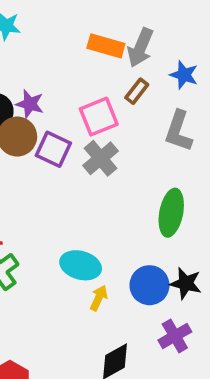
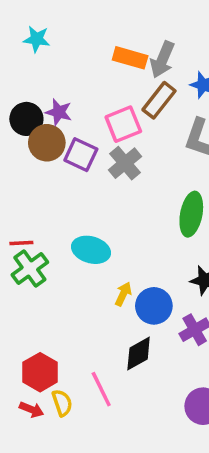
brown rectangle: (137, 91) -> (159, 100), size x1.5
cyan ellipse: (81, 265) -> (91, 250), moved
blue circle: (149, 285) -> (154, 306), moved

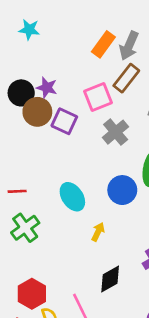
orange rectangle: (130, 58) -> (103, 44), turned -70
gray cross: (125, 163) -> (116, 132), moved
cyan ellipse: (91, 250) -> (72, 197), turned 40
green cross: (30, 269) -> (25, 228), moved
blue circle: (154, 306) -> (122, 190), moved

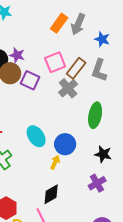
brown rectangle: (126, 78) -> (76, 68), moved
blue circle: (122, 190) -> (65, 144), moved
black diamond: (110, 279) -> (51, 194), moved

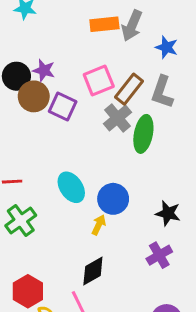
orange rectangle: (59, 23) -> (104, 24), turned 48
green ellipse: (95, 115) -> (143, 134), moved

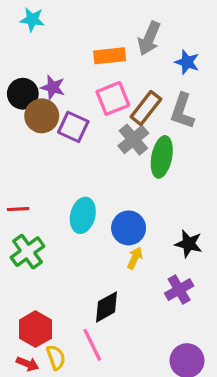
orange rectangle: (104, 24) -> (110, 56), moved
cyan ellipse: (71, 187) -> (83, 215), turned 48
yellow arrow: (99, 225) -> (135, 258), moved

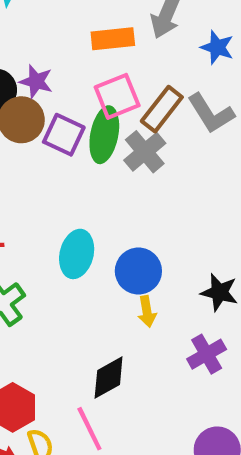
gray L-shape: (182, 111) -> (211, 113), turned -51
green ellipse: (162, 157) -> (104, 135), moved
yellow arrow: (135, 258) -> (147, 311), turned 145

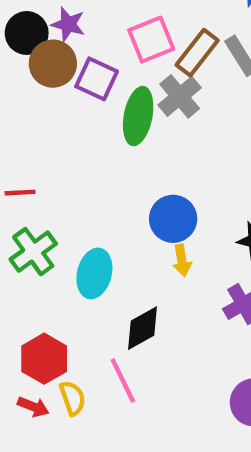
green ellipse: (104, 135) -> (138, 116), moved
cyan ellipse: (77, 254) -> (94, 273), moved

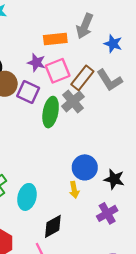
purple star: (68, 24) -> (36, 63), moved
blue circle: (173, 219) -> (85, 167), moved

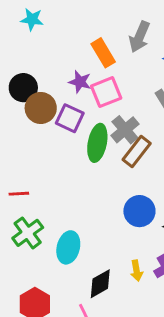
orange rectangle: (55, 39) -> (103, 53), turned 65
brown rectangle: (82, 78) -> (137, 152), moved
yellow arrow: (74, 190) -> (137, 271), moved

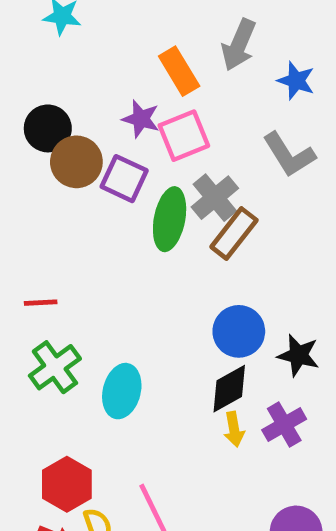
black diamond: (100, 284) -> (229, 389), moved

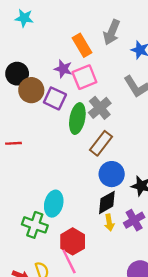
brown rectangle: (234, 233) -> (101, 143), moved
red line: (41, 303) -> (14, 143), moved
green cross: (55, 367) -> (35, 225), moved, turned -35
red hexagon: (67, 484) -> (73, 241), moved

